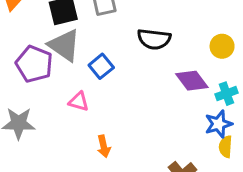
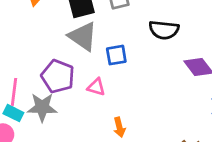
purple pentagon: (34, 64) -> (58, 76), moved
blue square: (101, 66) -> (116, 55), turned 30

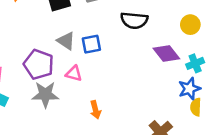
gray triangle: (83, 36) -> (66, 41), moved, size x0.7
gray star: (42, 107) -> (45, 94), moved

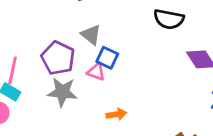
blue square: (91, 44) -> (107, 58), moved, turned 30
orange arrow: (95, 110) -> (116, 114), turned -90

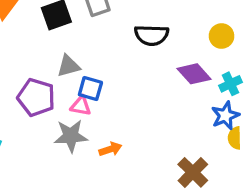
gray triangle: (91, 35) -> (68, 66), turned -45
gray star: (62, 92) -> (71, 136), moved

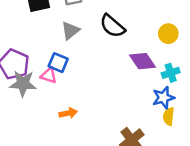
black semicircle: (152, 35) -> (112, 26), turned 32
gray triangle: (68, 66) -> (70, 31), moved, turned -30
gray star: (71, 136) -> (23, 84), moved

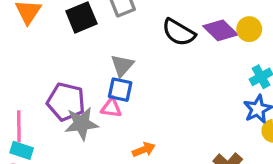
gray triangle: (70, 31) -> (122, 65), moved
purple diamond: (143, 61) -> (220, 30), moved

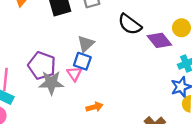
purple diamond: (220, 30) -> (159, 40), moved
pink triangle: (111, 108) -> (74, 74), turned 42

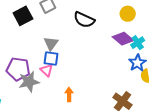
purple diamond: (159, 40) -> (123, 39), moved
orange arrow: (95, 107) -> (69, 94), turned -64

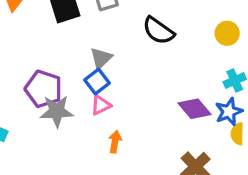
purple diamond: (123, 39) -> (195, 109), moved
blue square: (51, 59) -> (97, 81), turned 35
pink triangle: (47, 70) -> (101, 105), moved, turned 40

